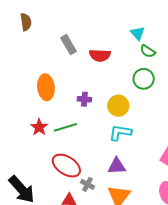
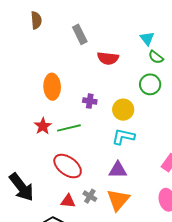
gray rectangle: (69, 45) -> (80, 34), moved
gray cross: (87, 184) -> (90, 196), moved

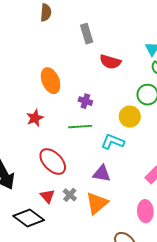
orange ellipse: (52, 87) -> (51, 81), turned -30
yellow circle: (123, 110) -> (130, 117), moved
green line: (69, 128) -> (80, 127), moved
red triangle: (68, 201) -> (47, 196), turned 35

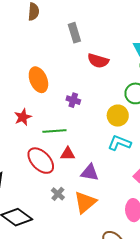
green line: (80, 127) -> (54, 131), moved
cyan L-shape: (113, 142) -> (119, 143), moved
red triangle: (47, 196) -> (68, 154), moved, turned -49

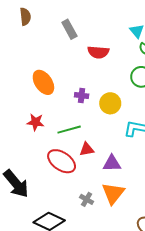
yellow circle: (118, 116) -> (110, 103), moved
red star: (23, 117) -> (35, 122), turned -30
gray cross: (58, 194) -> (87, 199), moved

